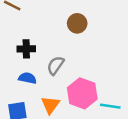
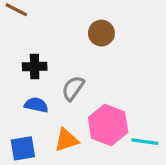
orange triangle: (50, 105) -> (66, 140), turned 36

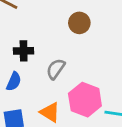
blue semicircle: (36, 105) -> (14, 81), moved, turned 102
orange triangle: (66, 140) -> (50, 112), turned 50

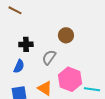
brown circle: (79, 23) -> (66, 35), moved

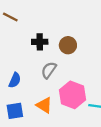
black cross: (26, 44) -> (40, 42), moved

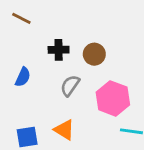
blue semicircle: (15, 80) -> (23, 77), moved
pink hexagon: (72, 95) -> (113, 98), moved

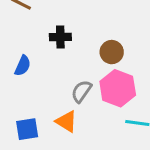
brown circle: (94, 54) -> (112, 52), moved
gray semicircle: (70, 86) -> (81, 91), moved

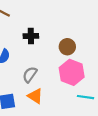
gray semicircle: (81, 91) -> (30, 75), moved

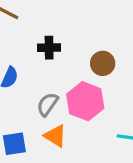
pink hexagon: (72, 72) -> (85, 101), moved

